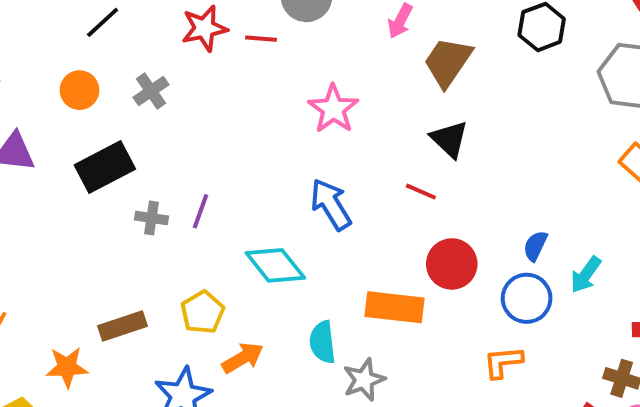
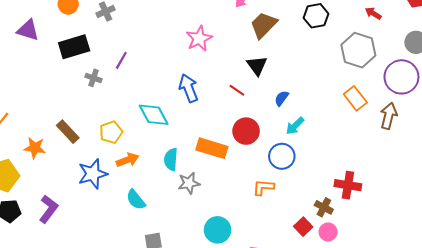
purple line: (201, 211) -> (121, 60), moved
blue semicircle: (535, 246) -> (282, 98), moved
cyan arrow: (586, 275) -> (295, 126), moved
brown rectangle: (122, 326) -> (68, 132), turned 55

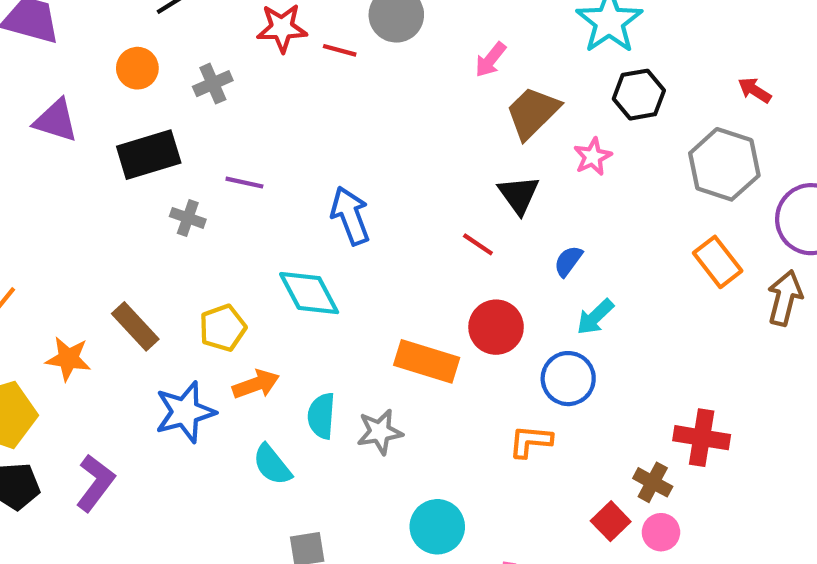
pink star: (199, 38) -> (593, 157), moved, size x0.7
purple line: (121, 60) -> (244, 183), turned 72
blue arrow: (189, 88) -> (350, 216), moved
cyan semicircle: (171, 159) -> (321, 416), moved

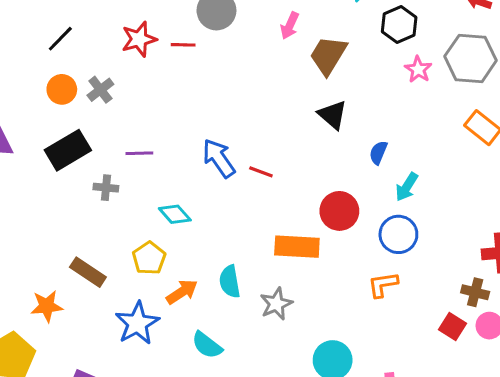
orange circle: (137, 68) -> (62, 89), moved
pink star: (593, 157) -> (418, 69), moved
red line: (478, 244) -> (261, 172), moved
cyan diamond: (309, 293) -> (175, 214), moved, size x0.7
cyan semicircle: (321, 416) -> (230, 282), moved

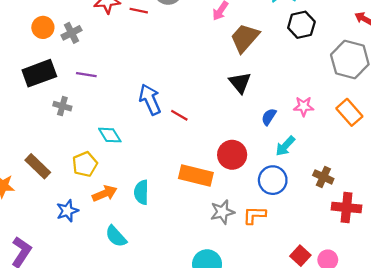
pink star: (418, 69) -> (304, 106), moved, turned 30
purple line: (139, 153) -> (86, 75), moved
brown cross: (475, 292) -> (323, 177), moved
gray star: (276, 304) -> (222, 212), moved
blue star: (137, 323) -> (67, 211), size x0.7

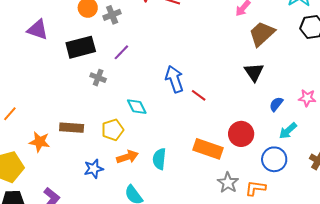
purple line: (86, 75) -> (121, 52), turned -60
brown rectangle: (38, 166) -> (72, 128), turned -45
gray star: (222, 212) -> (228, 183), turned -30

